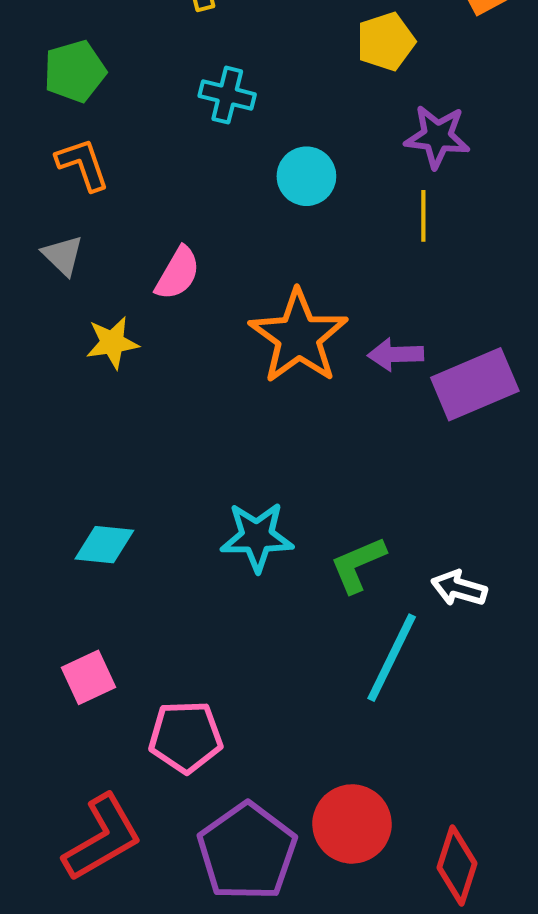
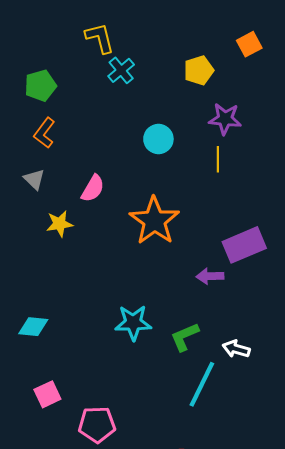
cyan cross: (227, 95) -> (121, 70), moved, turned 36
orange L-shape: (83, 164) -> (44, 133), turned -124
purple arrow: (396, 355) -> (210, 276), moved
cyan diamond: (104, 545) -> (33, 327), moved

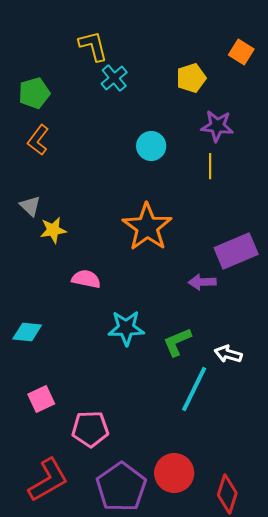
orange square: (249, 44) -> (241, 52), turned -30
gray triangle: (34, 179) -> (30, 206), moved
pink semicircle: (93, 188) -> (86, 279), moved, turned -108

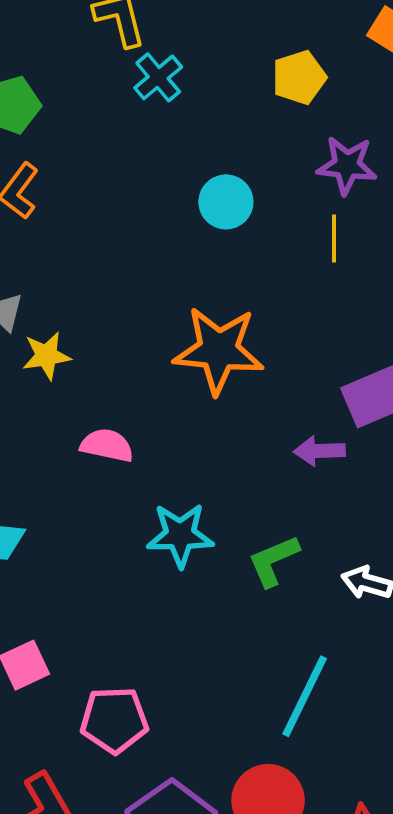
orange star: (147, 227) -> (219, 350), turned -30
cyan line: (194, 389) -> (305, 696), moved

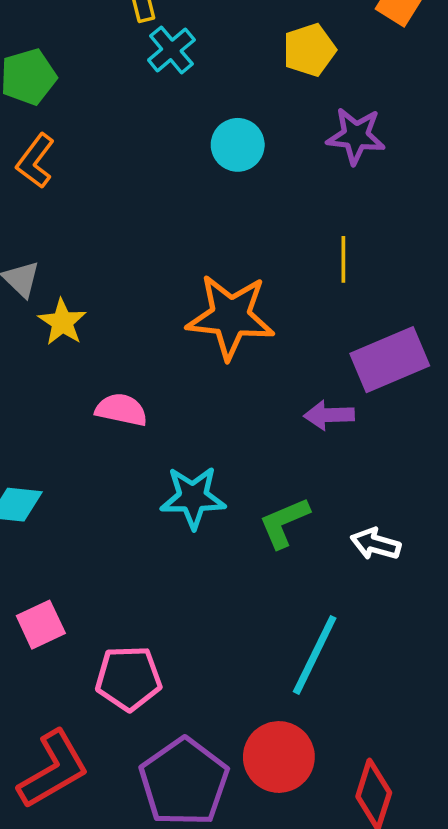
cyan circle: (226, 202) -> (238, 145), moved
yellow line: (334, 239) -> (343, 259), moved
yellow star: (47, 356) -> (62, 322), turned -30

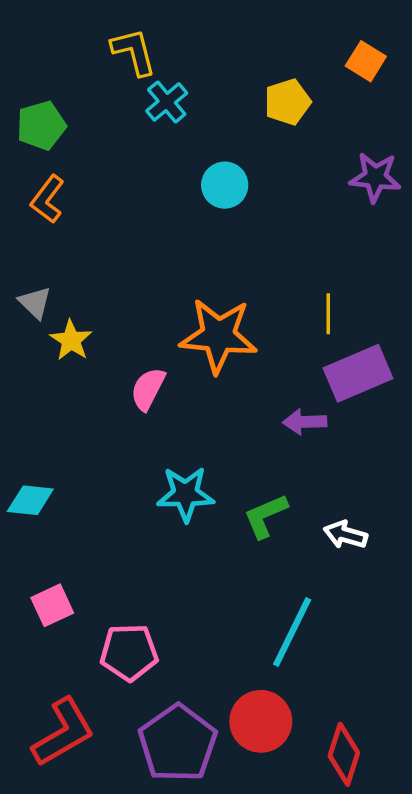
purple star: (356, 136) -> (375, 177), moved
yellow line: (343, 259) -> (328, 314), moved
pink semicircle: (121, 410) -> (148, 389), moved, turned -75

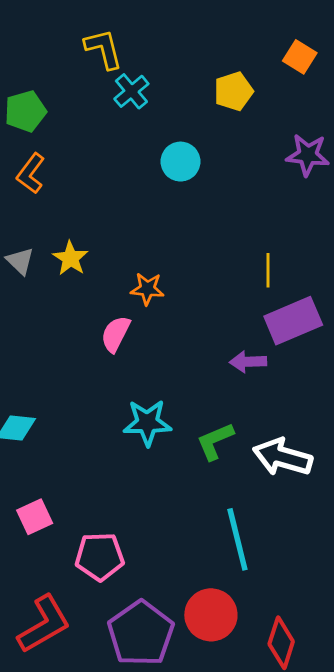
orange star: (218, 336) -> (147, 289), moved, size x0.5
yellow star: (71, 340) -> (70, 258), moved
white arrow: (345, 535) -> (283, 457), size x1.6
cyan line: (292, 632) -> (237, 539), turned -40

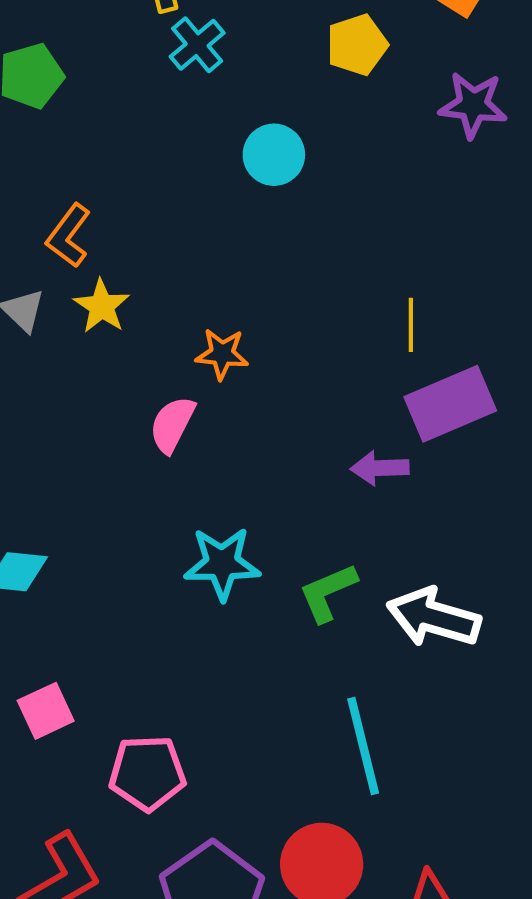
purple star: (308, 155) -> (473, 105), moved
orange L-shape: (31, 173) -> (68, 236), moved

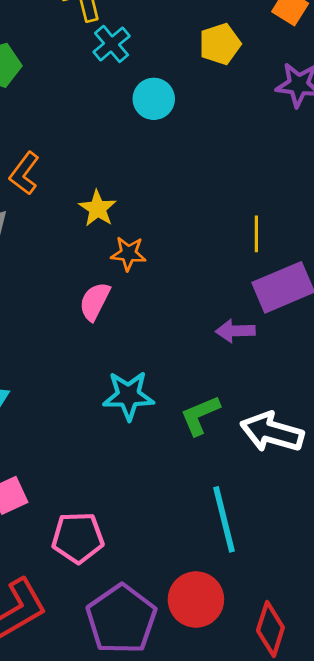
cyan circle: (274, 155) -> (154, 99), moved
yellow star: (102, 306) -> (97, 209), moved

